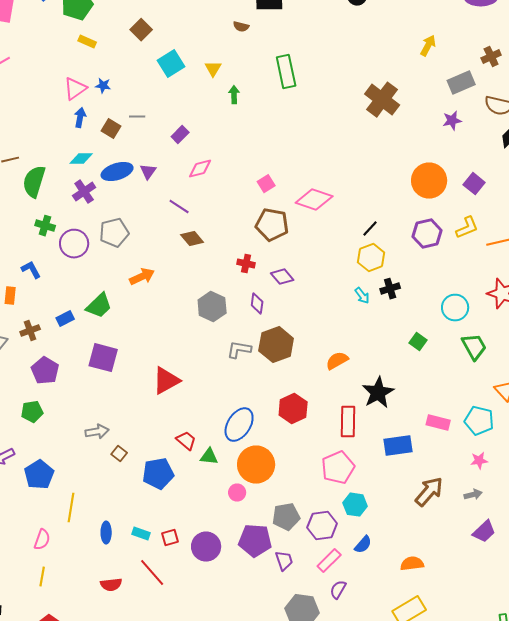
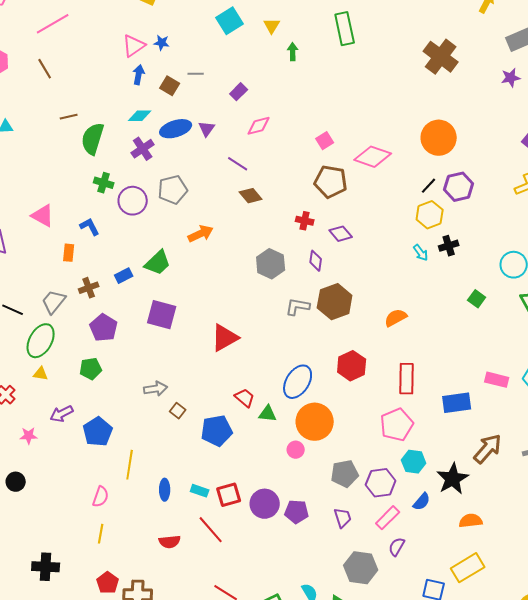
orange circle: (429, 181) -> (439, 138), moved
purple hexagon: (427, 234) -> (459, 187), moved
black star: (378, 393) -> (453, 479), moved
red square: (170, 538) -> (229, 495), size x1.4
purple pentagon: (255, 541) -> (297, 512), moved, size x0.7

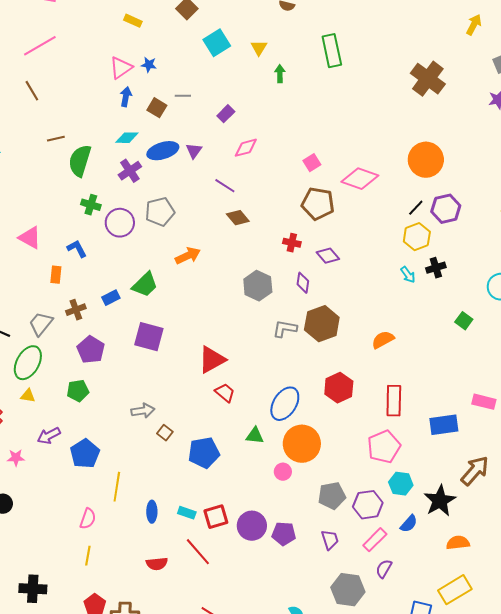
red trapezoid: (245, 398) -> (225, 393), moved

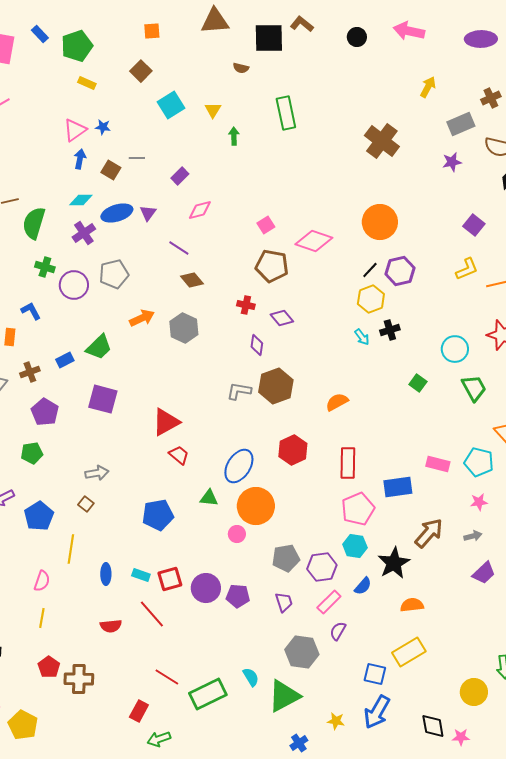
gray hexagon: (258, 286) -> (184, 328), moved
brown square: (165, 433) -> (86, 504), moved
pink pentagon: (384, 447) -> (358, 509), moved

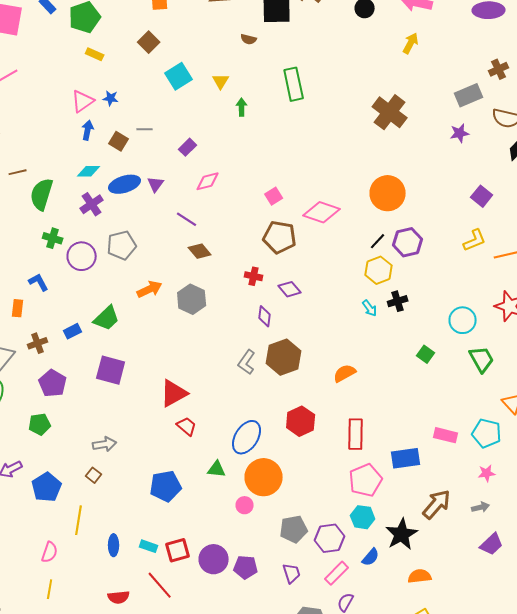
yellow arrow: (428, 87) -> (411, 43), moved
gray L-shape: (239, 391) -> (247, 362), turned -65

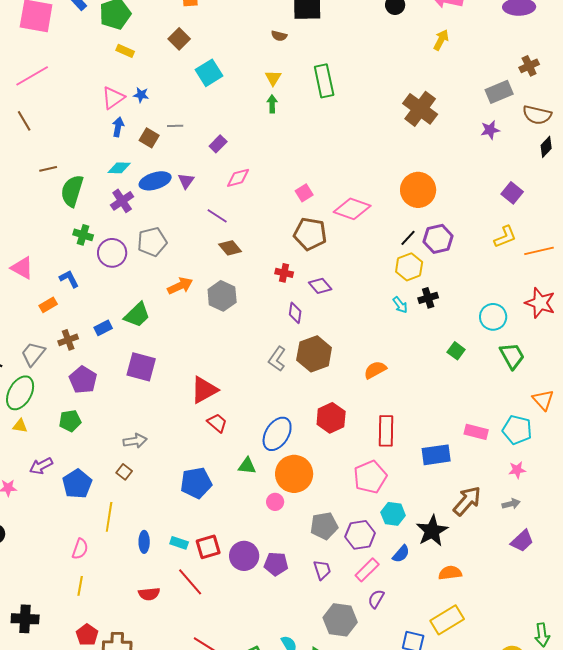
yellow triangle: (221, 81) -> (273, 78), moved
orange rectangle: (18, 308) -> (48, 305), turned 54
pink pentagon: (366, 480) -> (370, 477), moved

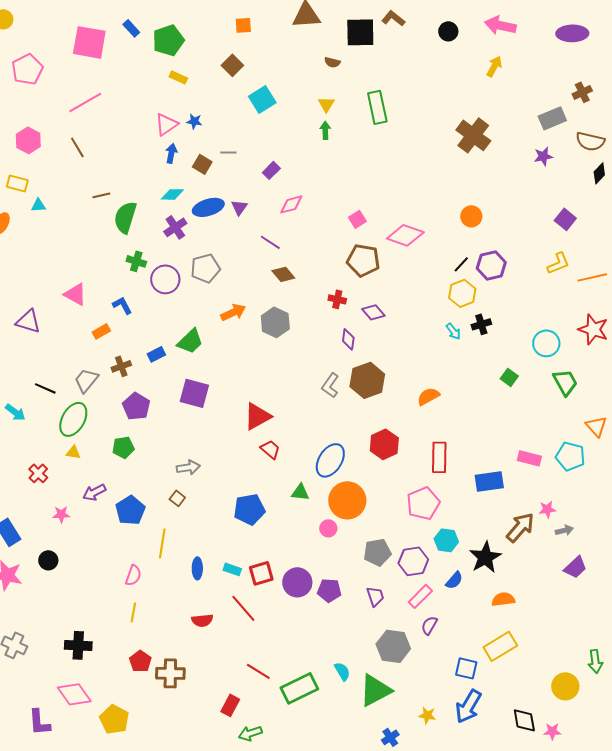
orange circle: (418, 190) -> (471, 216), size x0.6
pink star: (517, 470) -> (547, 509), moved

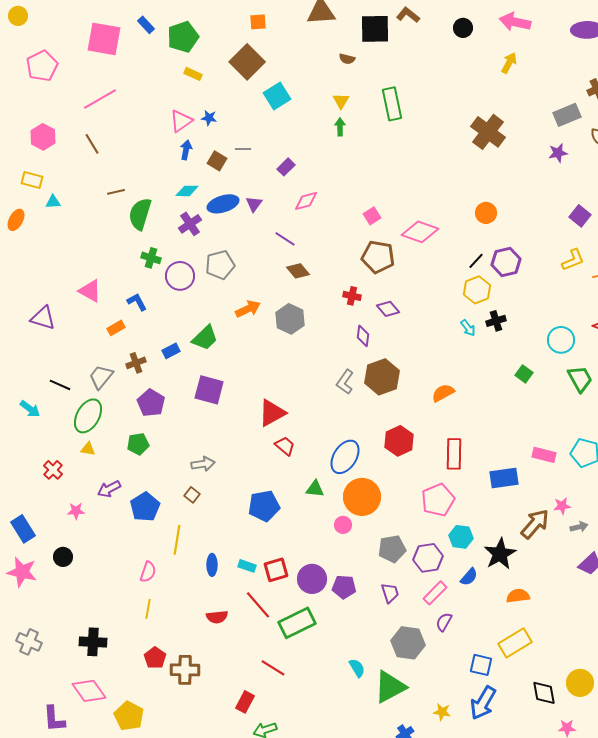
brown square: (232, 65) -> (247, 62), size x1.6
green rectangle: (299, 688) -> (297, 623), moved
black diamond: (524, 720) -> (544, 693), moved

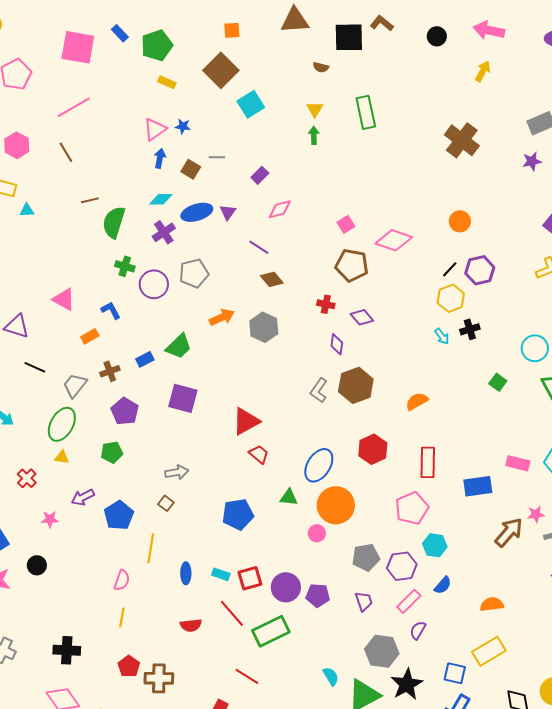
black line: (60, 385) -> (35, 367), moved
black star: (500, 554) -> (407, 684), moved

